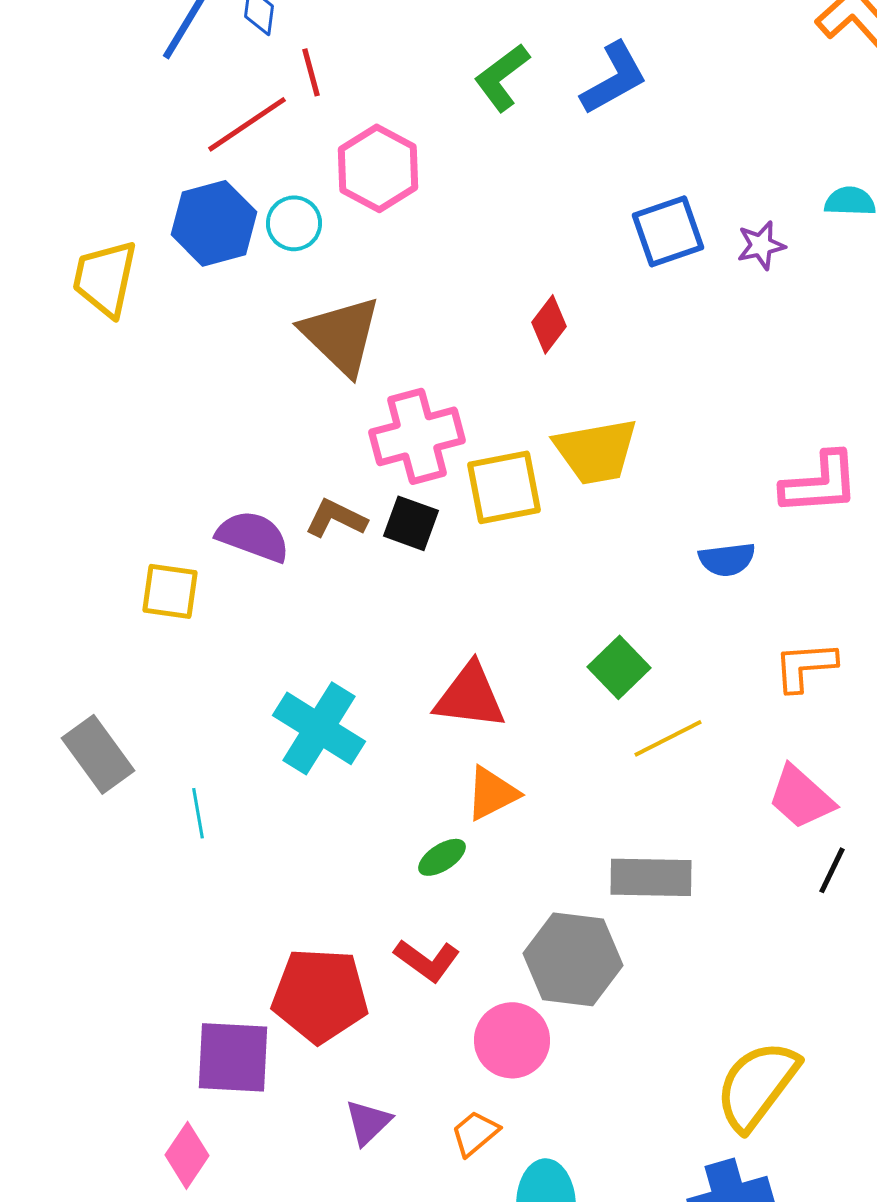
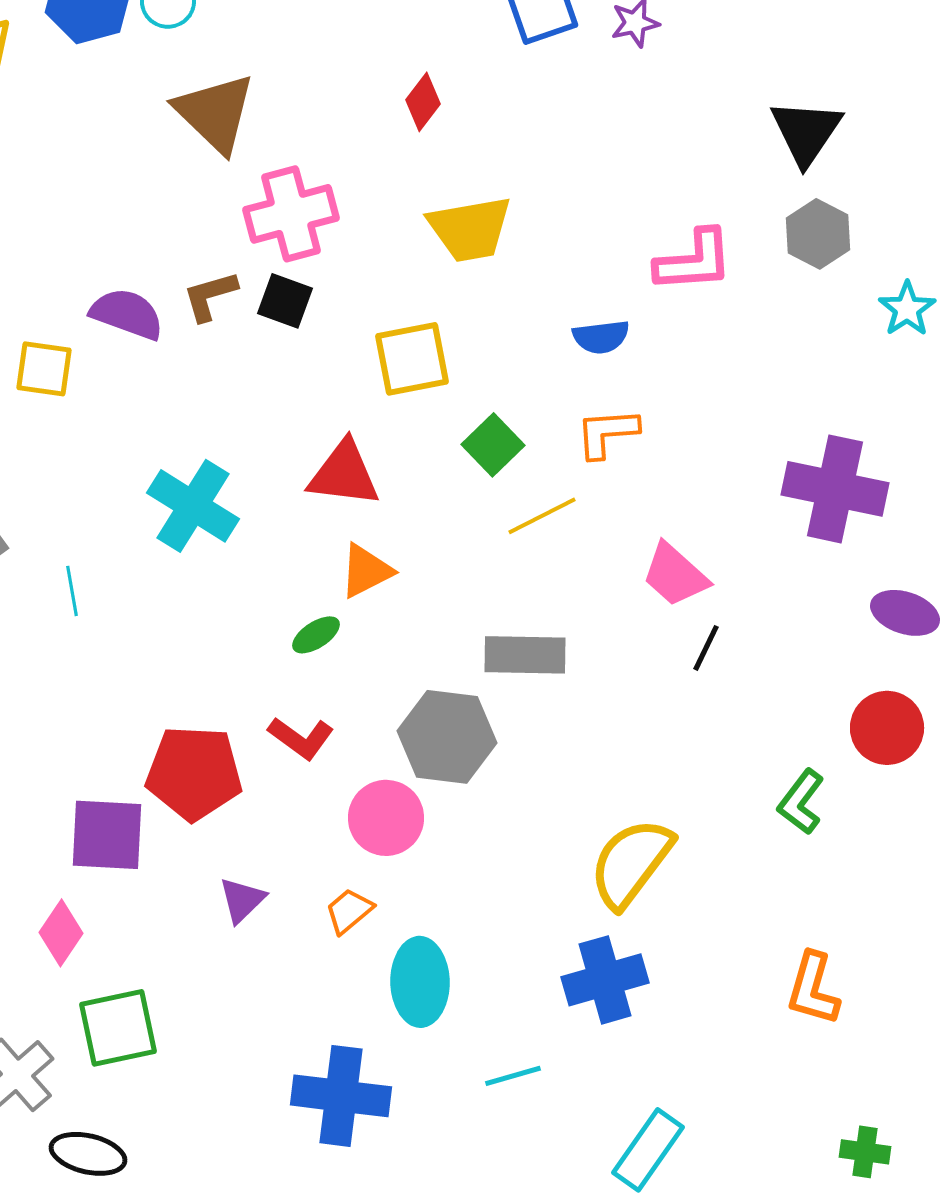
yellow square: (504, 487) -> (412, 359), moved
brown L-shape: (336, 518) -> (210, 296), turned -42
orange L-shape: (805, 666) -> (607, 433), moved

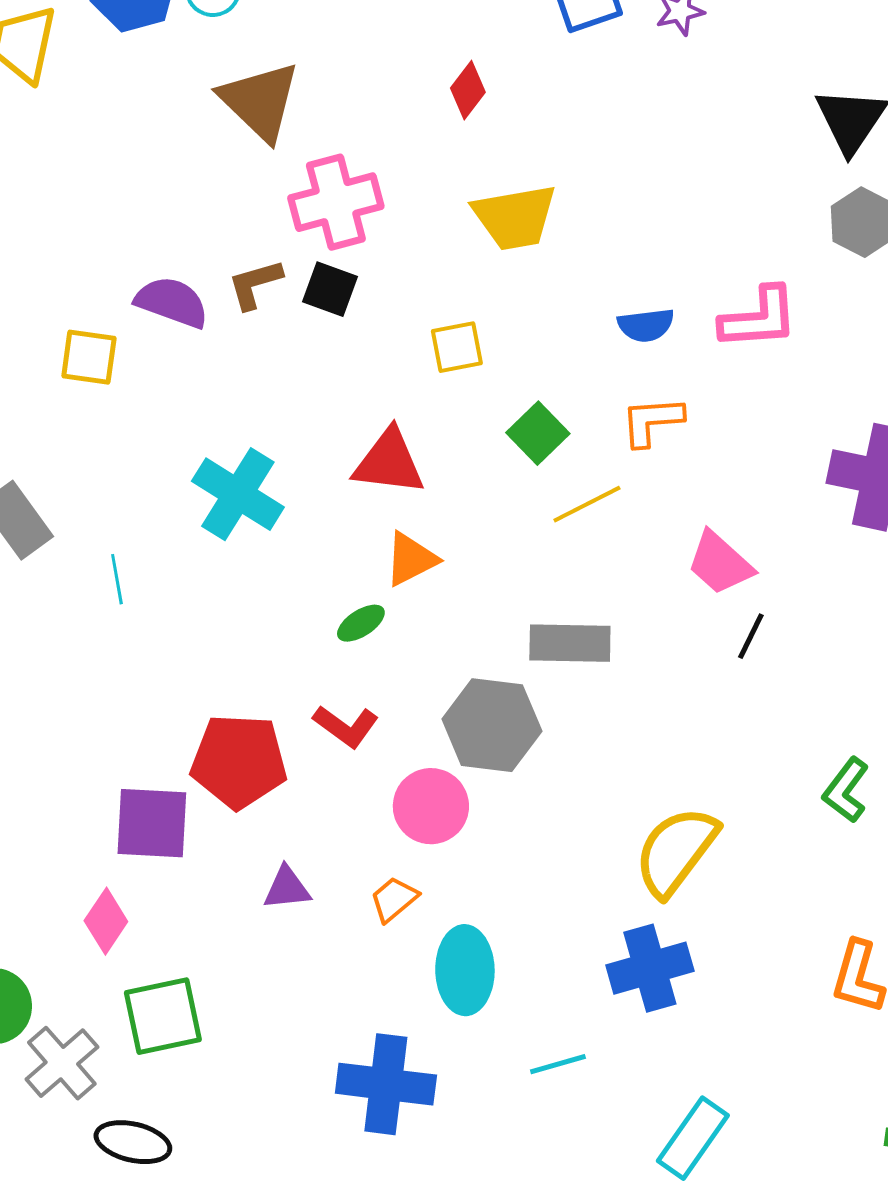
pink L-shape: (694, 261) -> (759, 318), moved
yellow square: (412, 359) -> (457, 347), size x0.7
purple triangle: (242, 900) -> (287, 888), turned 38

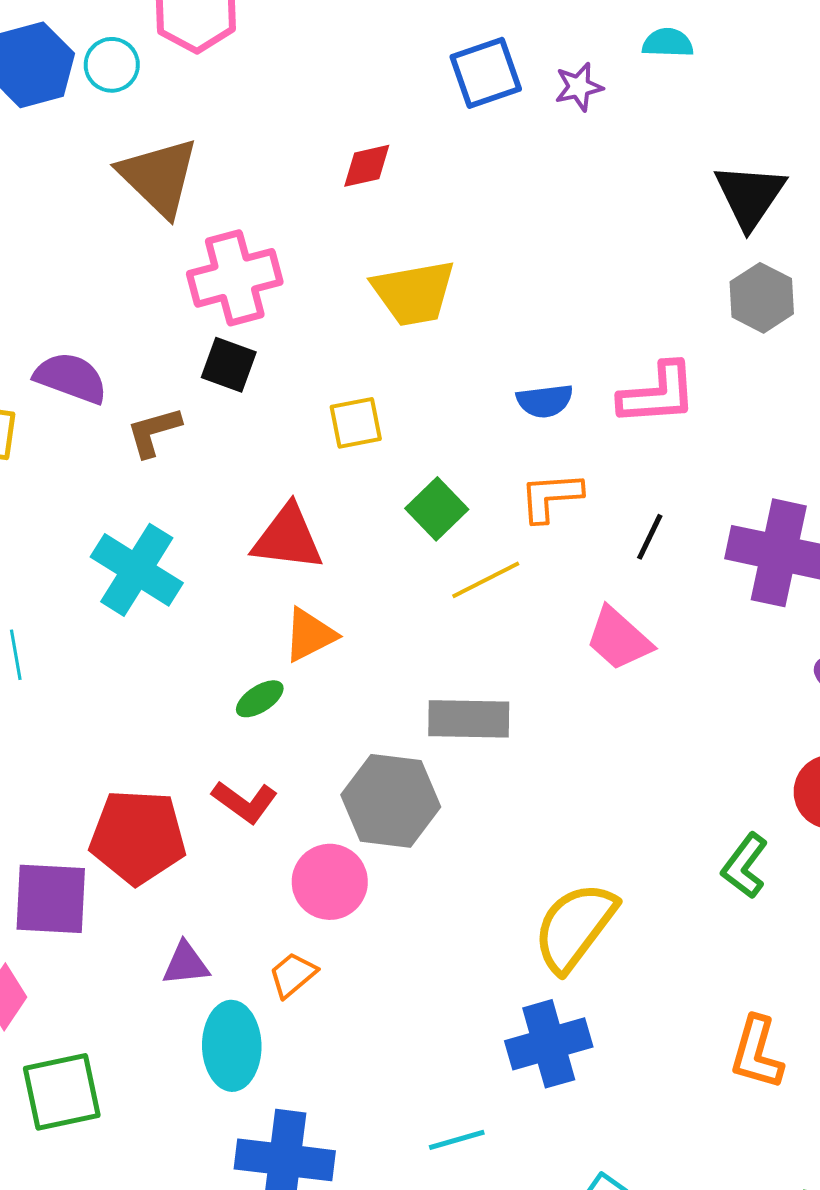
red diamond: (468, 90) -> (367, 166), turned 40
brown L-shape: (255, 284) -> (154, 432), moved
black line: (751, 636) -> (650, 537), moved
cyan ellipse: (465, 970) -> (232, 1046), moved

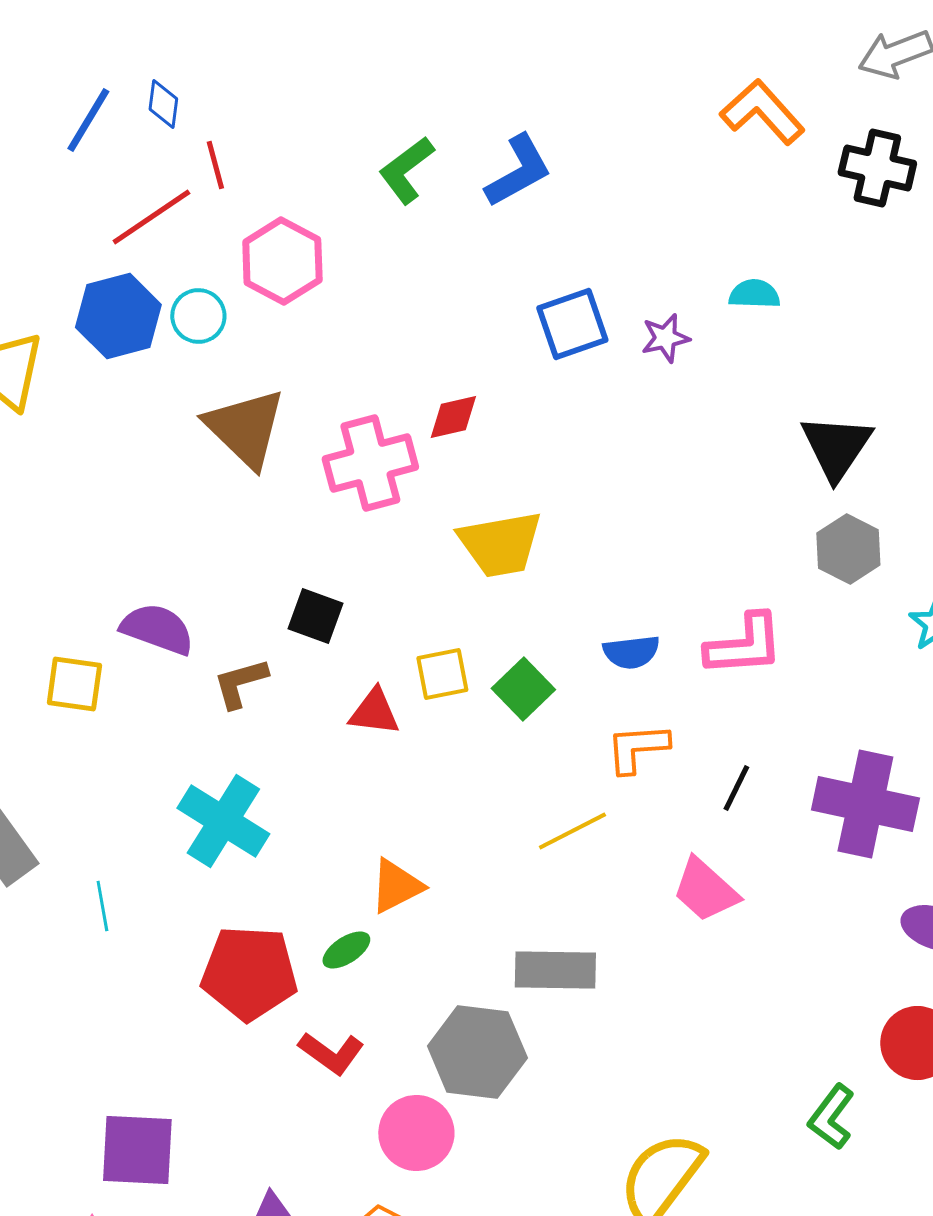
pink cross: (235, 278) -> (370, 463), moved
green square: (437, 509) -> (523, 689), moved
red triangle: (288, 538) -> (374, 712), moved, size x0.7
red pentagon: (138, 837) -> (249, 973), moved

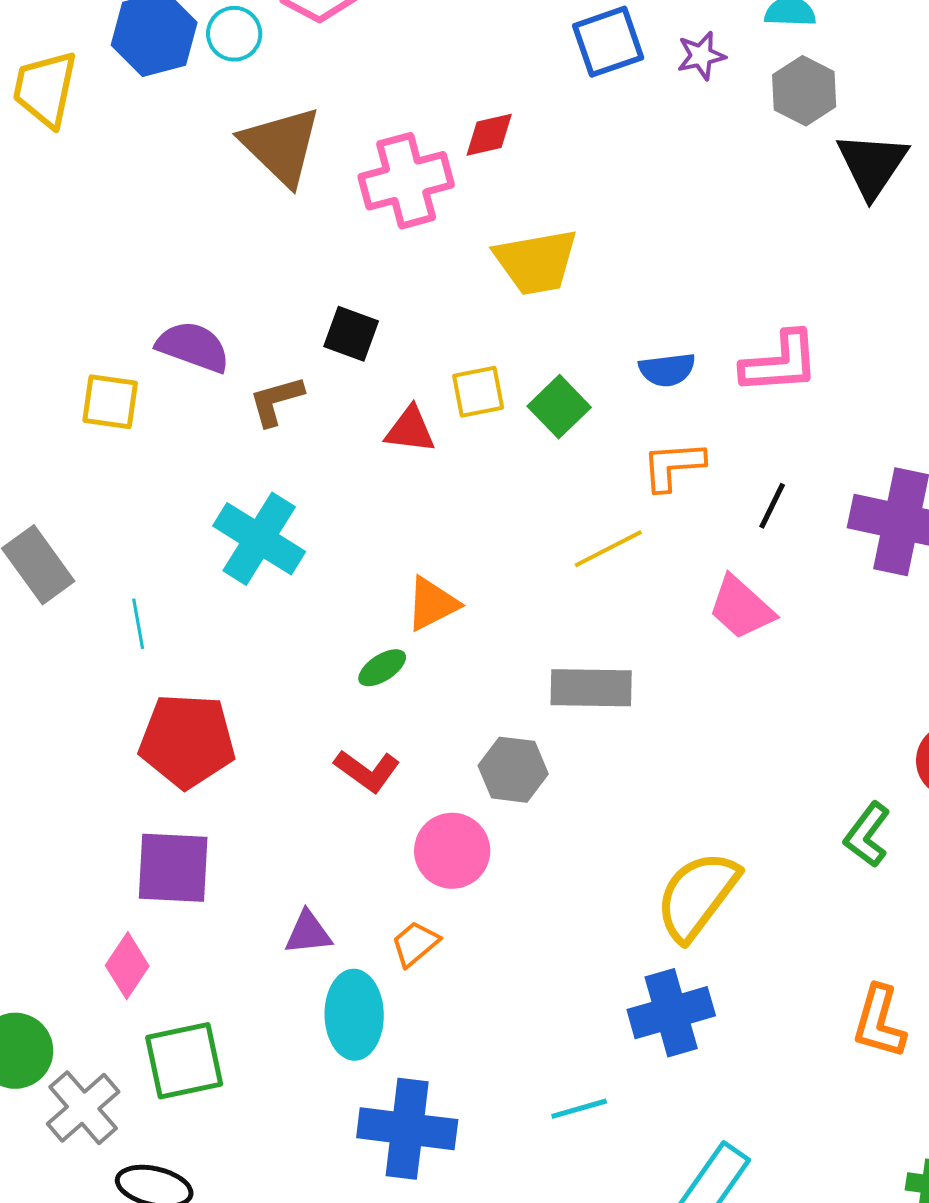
gray hexagon: (848, 549) -> (804, 91), moved
red pentagon: (249, 973) -> (187, 741), moved
gray hexagon: (477, 1052) -> (513, 770), size x0.7

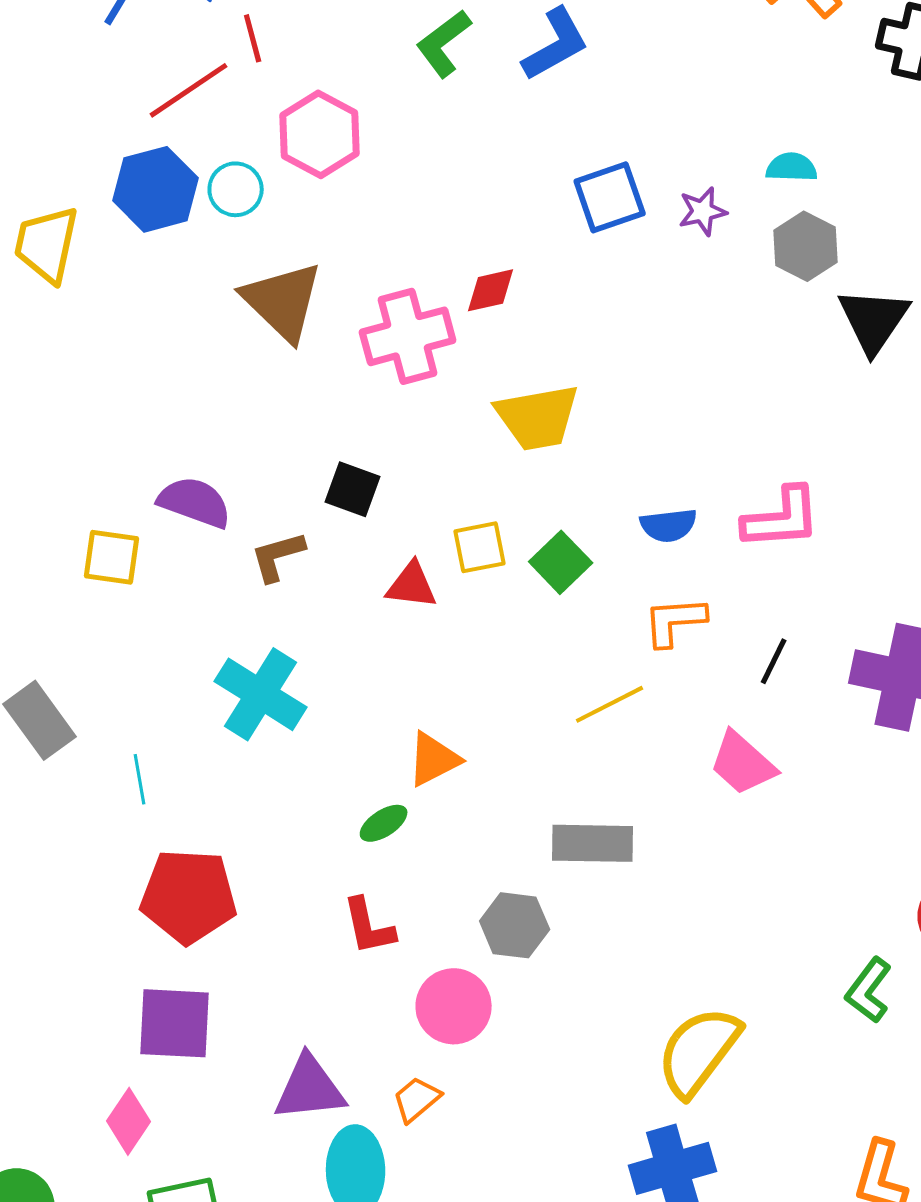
red L-shape: (367, 771) -> (369, 926), turned 42
purple triangle: (308, 933) -> (310, 1088), size x1.5

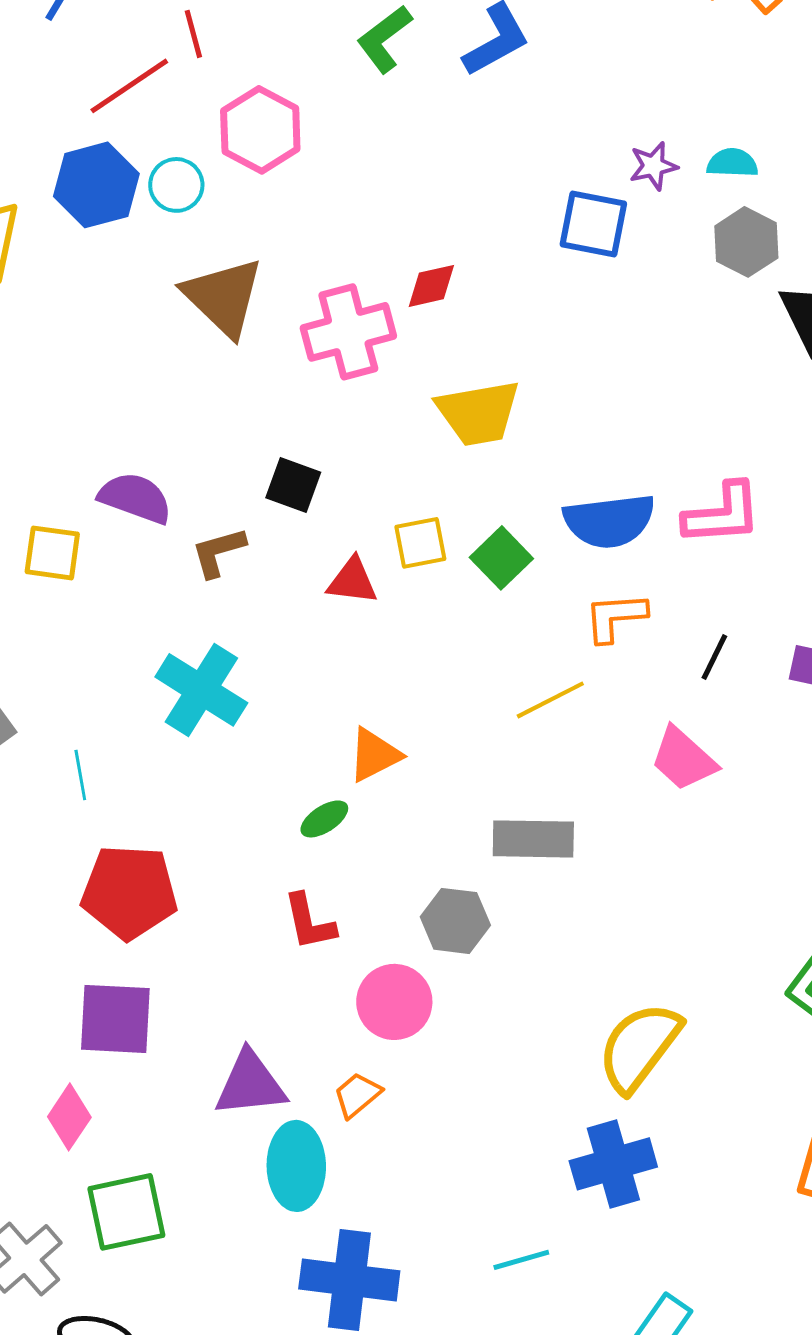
blue square: (610, 197) -> (593, 224), moved, turned 30
purple star: (703, 211) -> (653, 166), moved
blue semicircle: (669, 525) -> (609, 521), size x1.6

